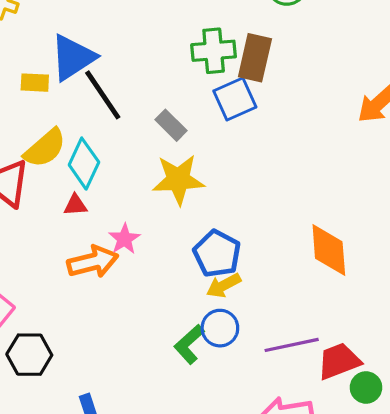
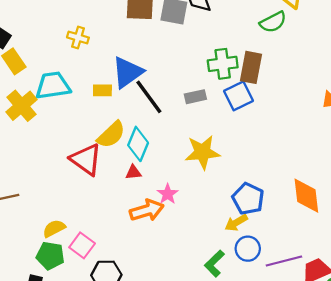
gray rectangle: (171, 125) -> (195, 97), moved, turned -55
blue pentagon: (217, 254) -> (248, 199), moved
blue circle: (220, 328) -> (248, 249), moved

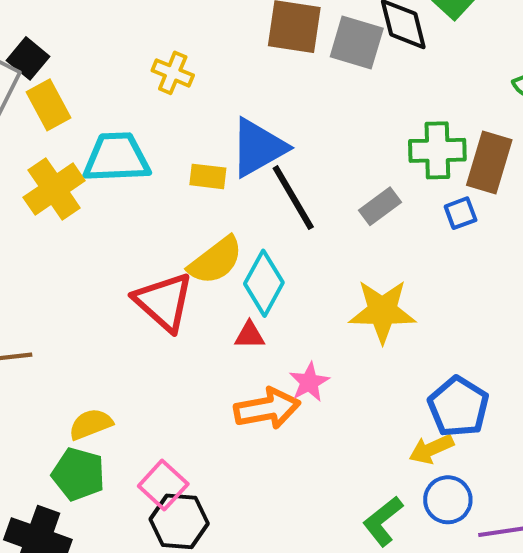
blue square: (238, 96) -> (461, 213), size x0.6
gray rectangle: (195, 97) -> (380, 206), turned -30
pink square: (82, 245) -> (163, 485), moved

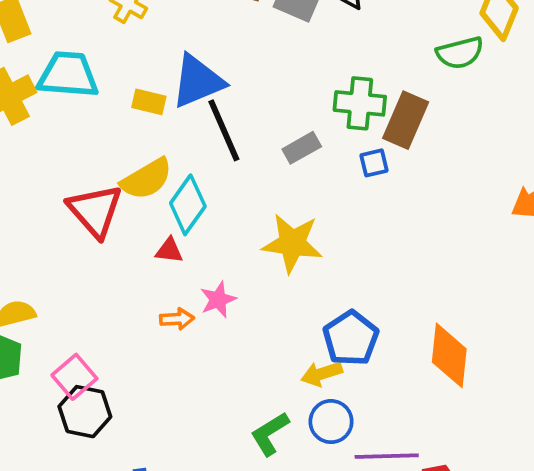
orange arrow: (267, 409) -> (177, 319), size x0.6

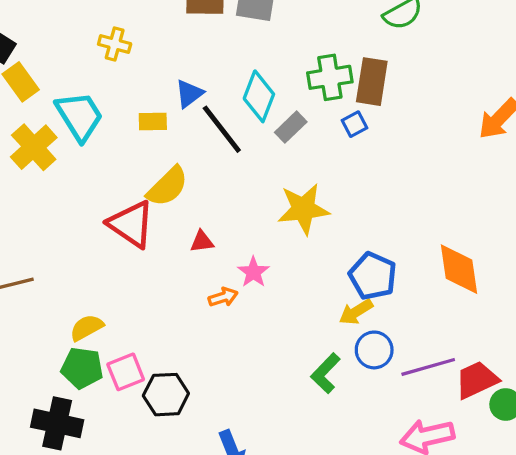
cyan trapezoid: (68, 75) -> (79, 116), turned 68
blue triangle: (198, 81) -> (189, 94), size x0.6
cyan diamond: (188, 205) -> (259, 96), moved
pink square: (74, 377) -> (126, 372), moved, turned 33

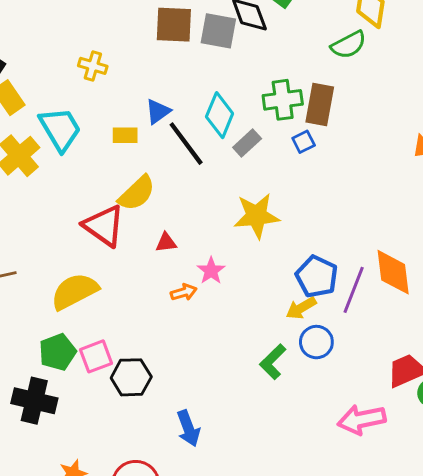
yellow semicircle: (87, 328) -> (75, 291), moved, size x1.6
purple line: (428, 367) -> (354, 290), moved, turned -54
green pentagon: (82, 368) -> (58, 352), turned -30

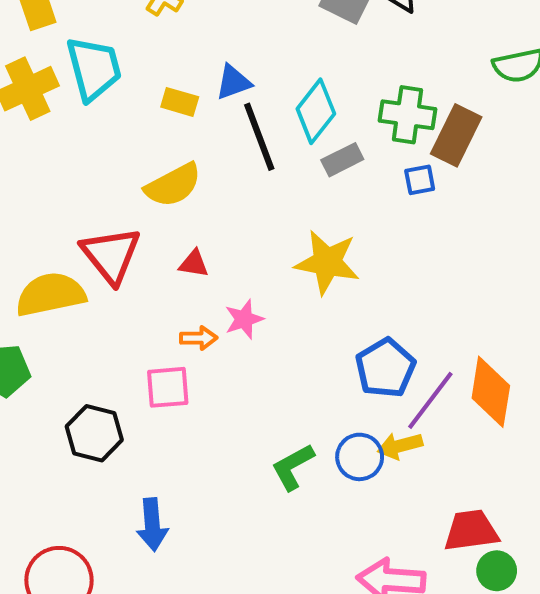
red triangle: (104, 226) -> (111, 255), moved
yellow arrow: (301, 308) -> (400, 446), moved
pink square: (96, 356) -> (168, 387), moved

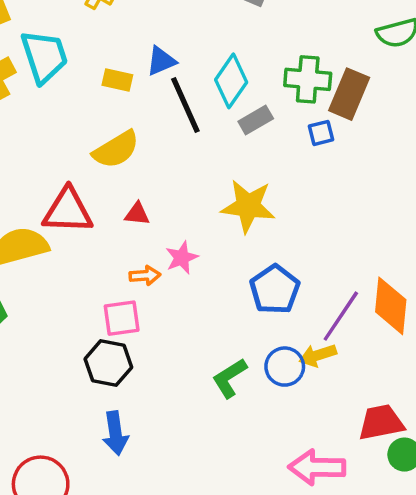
red triangle: (111, 255) -> (68, 211), turned -46
blue pentagon: (385, 368) -> (275, 289), moved
black hexagon: (94, 433) -> (108, 363), moved

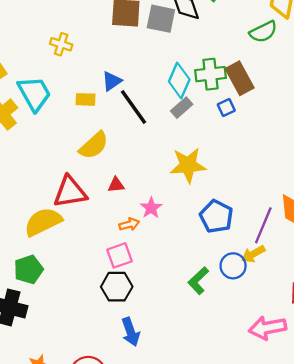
cyan diamond: (231, 81) -> (179, 80), moved
brown rectangle: (349, 94) -> (240, 78), turned -40

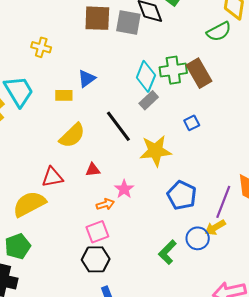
black line: (133, 107) -> (118, 126), moved
blue square: (226, 108) -> (192, 123), moved
red triangle: (70, 192) -> (52, 177), size x0.7

